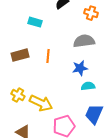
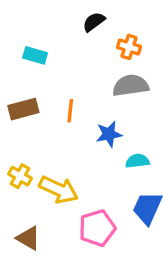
orange cross: (91, 13) -> (129, 47), moved
cyan rectangle: (35, 22) -> (35, 55), moved
blue star: (80, 68) -> (109, 134), moved

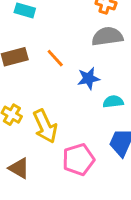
orange line: (70, 111) -> (55, 58), turned -48
yellow arrow: (59, 190) -> (45, 126), turned 40

